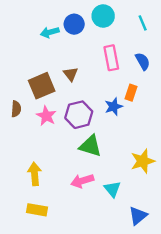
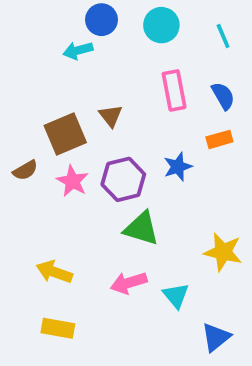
blue circle: (74, 24) -> (102, 20), moved
orange rectangle: (131, 93) -> (219, 139), moved, turned 56
brown semicircle: (16, 109) -> (25, 170), turned 56
yellow star: (143, 161) -> (223, 252), turned 30
yellow arrow: (35, 174) -> (54, 272), turned -65

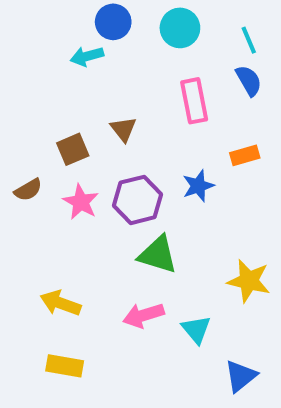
blue semicircle: (223, 96) -> (249, 81), moved
brown square: (65, 134) -> (73, 149), size x0.7

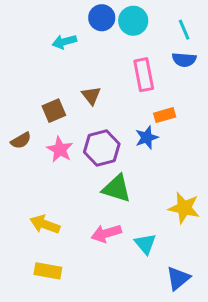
blue circle: (113, 22) -> (102, 18), moved
blue semicircle: (249, 81) -> (184, 60), turned 125
orange rectangle: (245, 155) -> (165, 115), moved

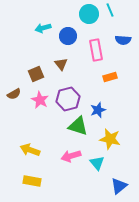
blue circle: (102, 18) -> (68, 36), moved
cyan line: (184, 30) -> (110, 10), moved
blue star: (147, 138) -> (98, 110), moved
yellow star: (184, 208) -> (110, 139), moved

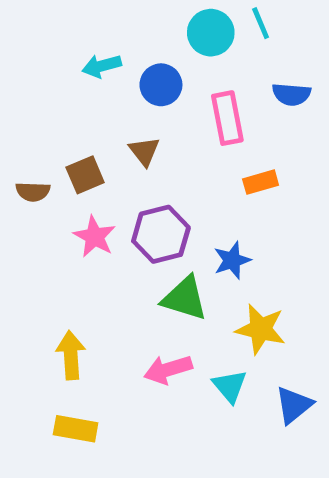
brown semicircle: (14, 94) -> (33, 192), moved, turned 32
yellow arrow: (30, 150) -> (71, 355), turned 66
blue triangle: (119, 186) -> (294, 405), moved

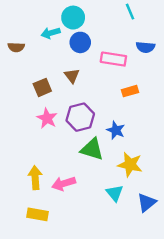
cyan circle: (211, 33) -> (73, 18), moved
pink rectangle: (227, 118) -> (113, 59), turned -70
brown semicircle: (33, 192) -> (16, 47), moved
blue star: (232, 260) -> (116, 130), turned -30
pink arrow: (168, 369) -> (64, 184), moved

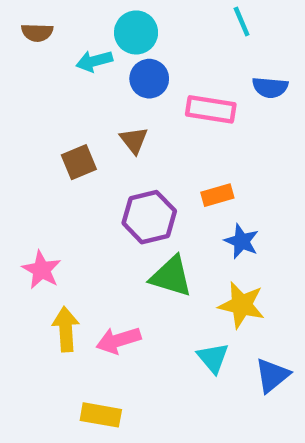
brown semicircle: (16, 47) -> (37, 32), moved
orange rectangle: (130, 91) -> (217, 195), moved
pink star: (47, 118) -> (42, 270), moved
blue star: (116, 130) -> (242, 241), moved
yellow rectangle: (38, 214) -> (101, 415), moved

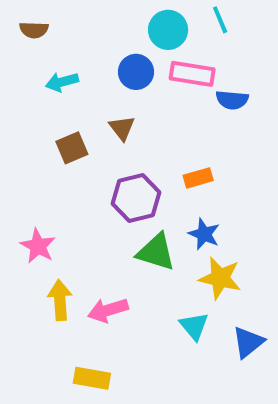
cyan circle: (136, 32) -> (168, 30), moved
cyan arrow: (94, 61) -> (62, 82), moved
blue semicircle: (270, 87) -> (232, 100), moved
pink rectangle: (211, 109) -> (192, 74), moved
blue star: (242, 241) -> (204, 234), moved

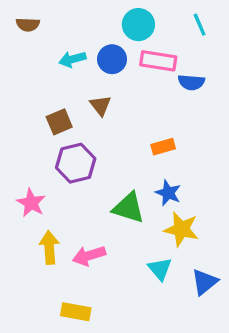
cyan line: (220, 20) -> (200, 25), moved
cyan arrow: (62, 82) -> (72, 59), moved
purple hexagon: (136, 198) -> (76, 163), moved

